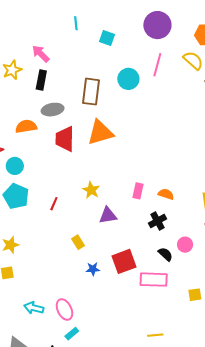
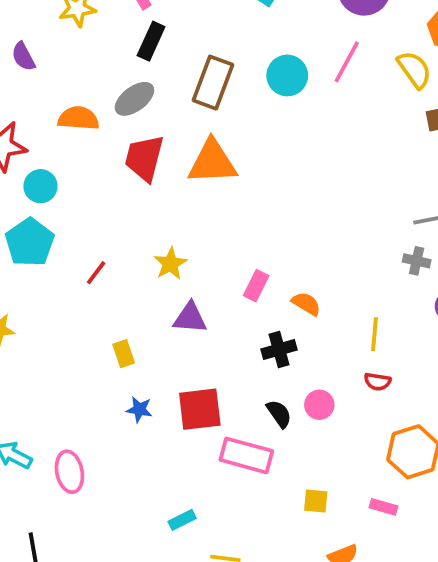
black rectangle: (41, 80) -> (151, 41), moved
gray ellipse: (53, 110) -> (134, 99), turned -40
cyan rectangle: (72, 334) -> (182, 520), moved

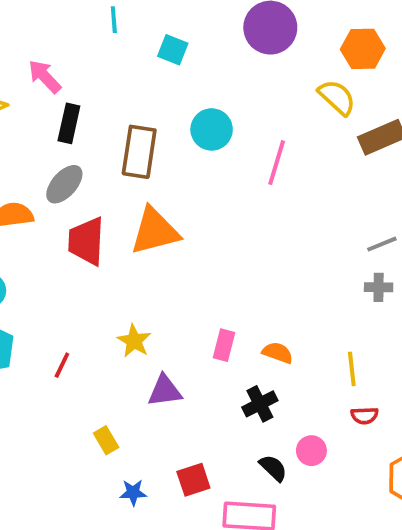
pink line: (347, 62) -> (277, 163), moved
red square: (200, 409) -> (193, 480), size x0.7

